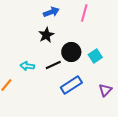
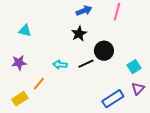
cyan square: (95, 56) -> (134, 67), moved
blue rectangle: (71, 85) -> (113, 99), moved

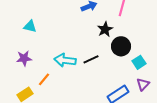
black star: (79, 34) -> (105, 29), moved
black circle: (104, 51) -> (121, 46), moved
cyan arrow: (60, 65) -> (65, 60), size x1.5

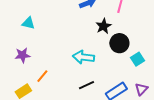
black line: (91, 59) -> (86, 85), moved
cyan arrow: (65, 60) -> (83, 57), moved
purple triangle: (143, 84) -> (141, 89), moved

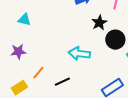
black line: (86, 85) -> (62, 82), moved

